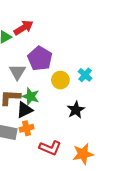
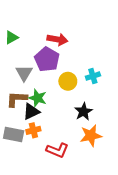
red arrow: (23, 28) -> (57, 40), moved, turned 42
cyan cross: (85, 75) -> (93, 76), turned 32
orange star: (83, 154) -> (91, 136), moved

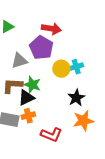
gray triangle: (24, 73) -> (19, 61), turned 42
cyan cross: (93, 76) -> (76, 67), moved

